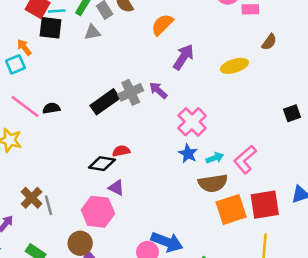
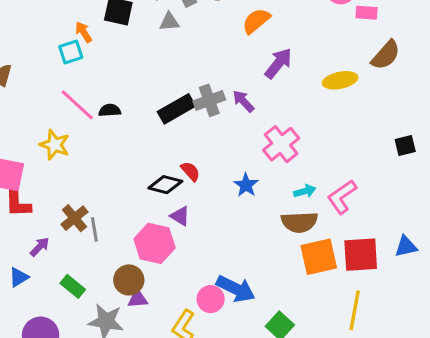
brown semicircle: (269, 42) -> (386, 55), size x1.5
red semicircle: (121, 151) -> (190, 171), turned 54
blue star: (188, 154) -> (246, 185), moved

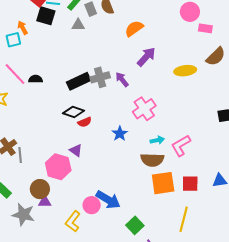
red semicircle: (190, 171) -> (85, 122), turned 104
black diamond: (165, 185) -> (74, 112), moved
red square: (361, 255) -> (190, 184), size x0.7

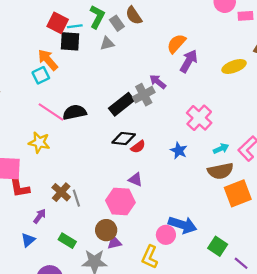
orange arrow: (23, 28) -> (48, 60), size x1.5
orange semicircle: (134, 28) -> (176, 44), moved
black semicircle: (36, 79) -> (75, 112), size x1.5
purple arrow: (122, 80) -> (158, 82), moved

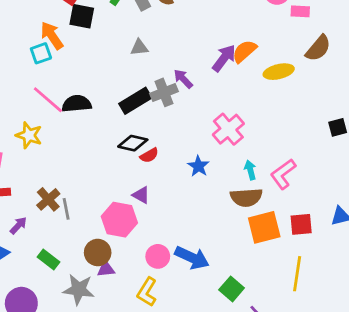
gray triangle: (107, 43) -> (139, 48), moved
orange semicircle: (176, 44) -> (244, 51), moved
cyan arrow: (221, 149) -> (250, 170), turned -88
pink circle: (166, 235) -> (158, 256), moved

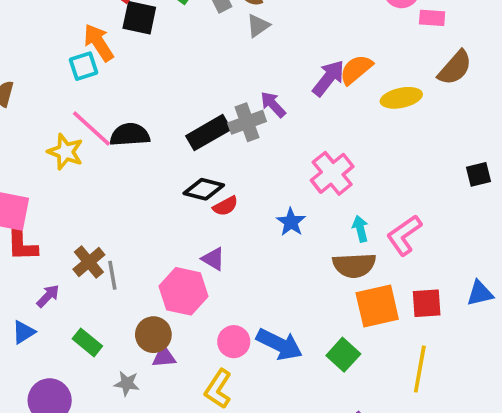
gray triangle: (139, 48) -> (258, 26), moved, turned -30
yellow star: (29, 135) -> (65, 152), moved
gray star: (79, 289) -> (127, 383), size x0.6
green square: (232, 289) -> (343, 355), moved

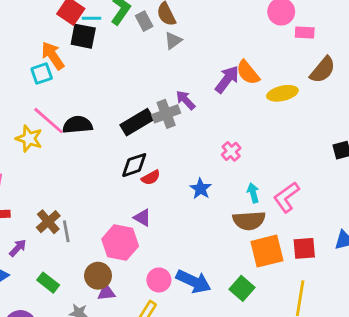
orange semicircle: (356, 70) -> (248, 72), turned -88
pink cross: (332, 173) -> (231, 151), size x0.6
black diamond: (204, 189) -> (134, 165), turned -32

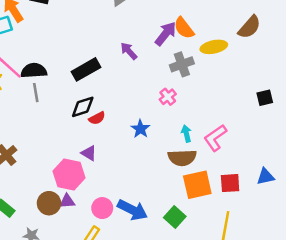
gray cross: (166, 114) -> (182, 64), moved
gray line: (66, 231) -> (36, 93), moved
purple triangle: (106, 292) -> (67, 201), moved

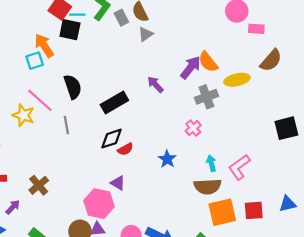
black semicircle: (34, 71) -> (73, 87), moved, turned 75
black square: (265, 98) -> (286, 128), size x1.5

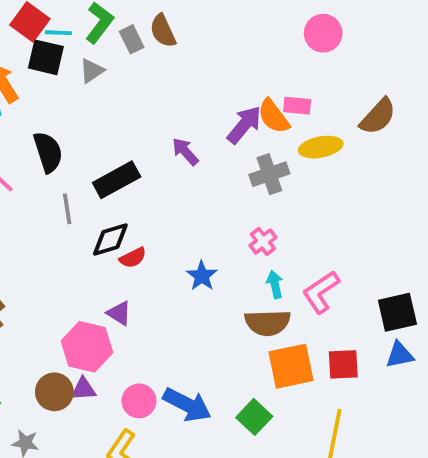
pink rectangle: (256, 29) -> (297, 106), moved
gray triangle: (146, 34) -> (92, 71), moved
gray line: (66, 125) -> (67, 209), moved
pink cross: (193, 128) -> (263, 241), moved
black square: (286, 128) -> (397, 312), moved

